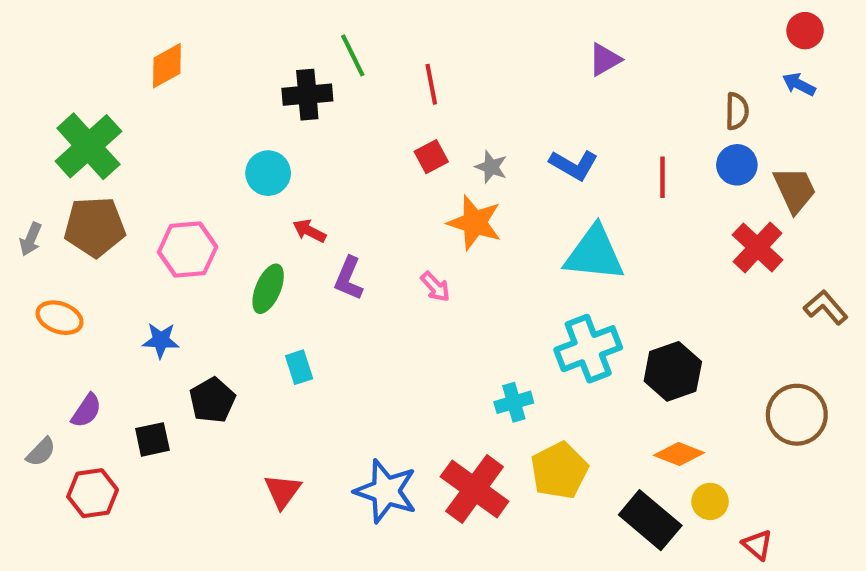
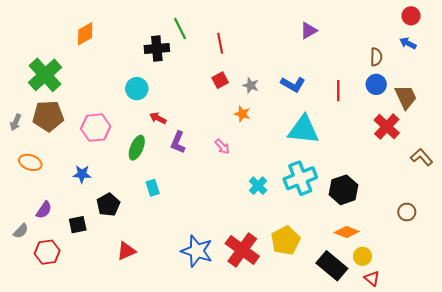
orange star: (475, 223) -> (242, 114), size x0.6
cyan cross: (514, 402) -> (258, 186), moved, turned -30
brown circle: (797, 415) -> (407, 212), size x0.6
red triangle: (283, 491) -> (126, 251), moved, turned 30
red triangle: (758, 545) -> (372, 278), moved

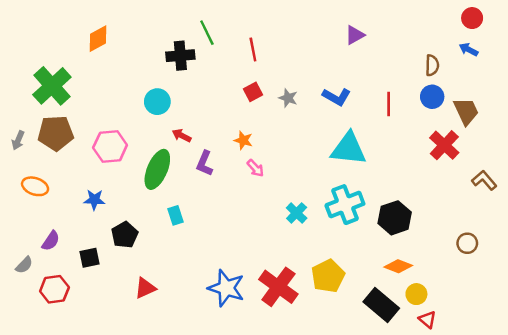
orange star: (242, 114) -> (243, 140), moved
green ellipse: (137, 148) -> (157, 169), size x1.4

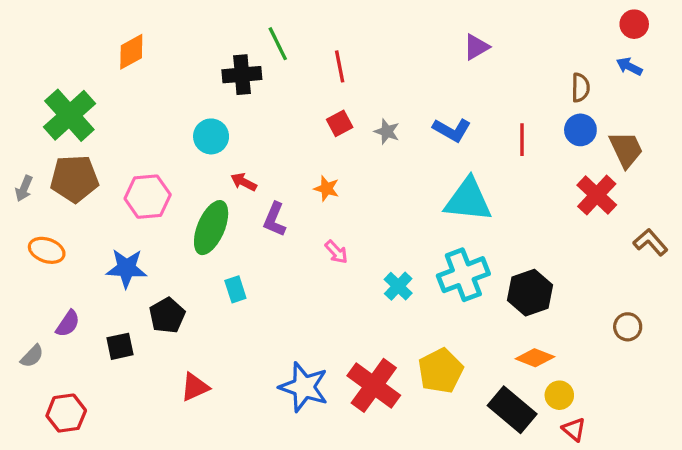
pink arrow: (255, 168) -> (336, 252), moved
blue star: (94, 200) -> (126, 268), size x1.4
red hexagon: (54, 289) -> (66, 413), moved

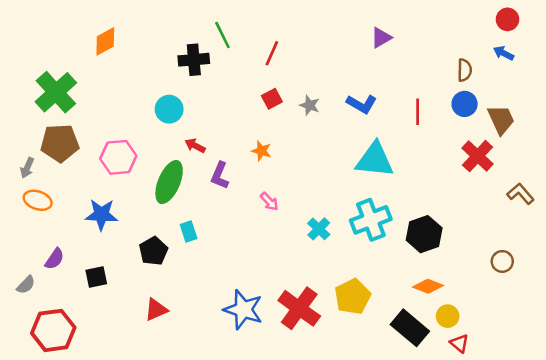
red line: (340, 66) -> (272, 53), turned 35
gray arrow: (24, 188) -> (27, 168), moved
black pentagon: (167, 315) -> (153, 251), moved
red hexagon: (66, 413) -> (53, 330), size x1.4

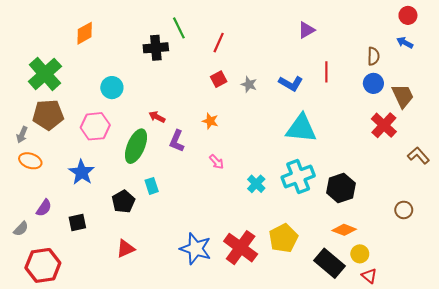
cyan circle: (169, 109) -> (112, 88), moved
red line: (418, 112) -> (326, 72), moved
blue star: (101, 215) -> (82, 172), turned 30

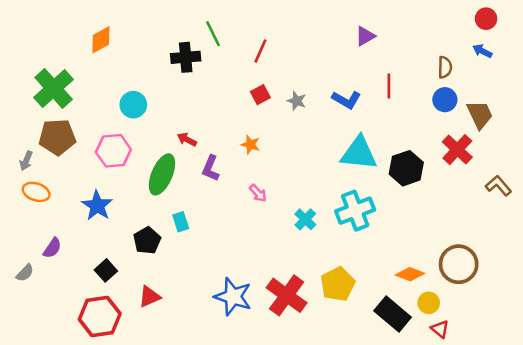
black hexagon: (341, 188) -> (406, 168), moved
brown circle: (404, 210) -> (459, 264), moved, size x1.8
black square: (77, 223) -> (106, 270), moved, turned -30
red hexagon: (43, 265) -> (100, 317), moved

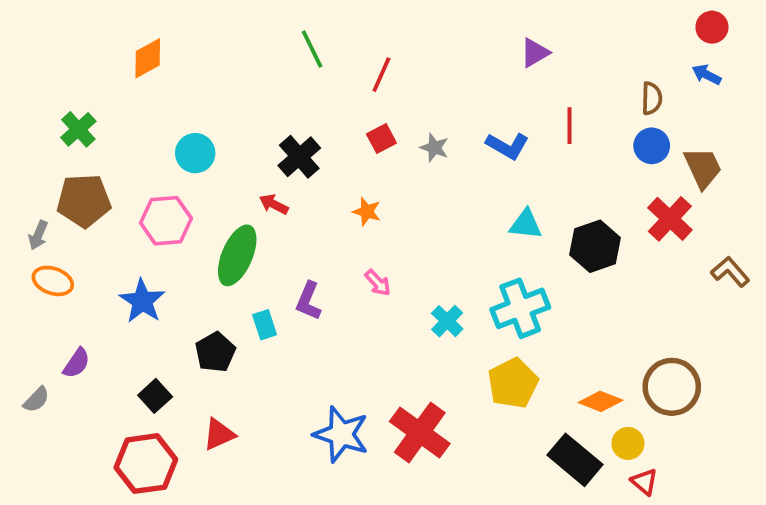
black cross: (186, 57) -> (299, 157), moved, turned -36
green cross: (54, 88) -> (78, 129), size x0.6
cyan triangle: (359, 153) -> (526, 224), size x0.6
purple L-shape: (211, 168) -> (308, 301), moved
yellow pentagon: (338, 284) -> (513, 383), moved

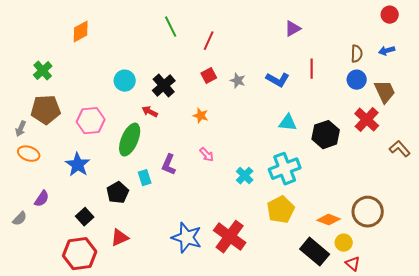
blue arrow: (706, 75) -> (387, 51), moved, turned -42
cyan circle: (195, 153) -> (125, 81), moved

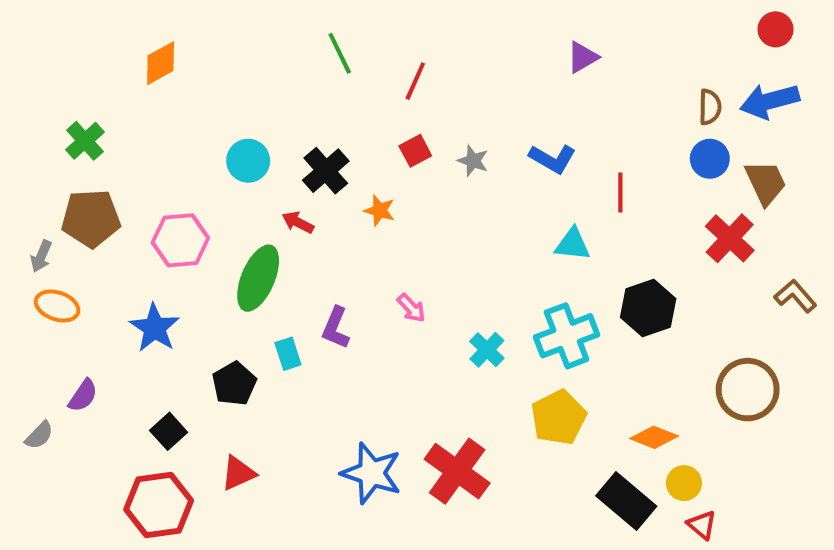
blue arrow: (387, 51) -> (770, 101), size x1.8
red line: (312, 69) -> (620, 193), moved
orange star: (201, 116) -> (379, 210), moved
black hexagon: (326, 135) -> (648, 308), moved
brown circle: (368, 212) -> (748, 390), moved

